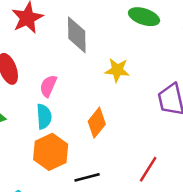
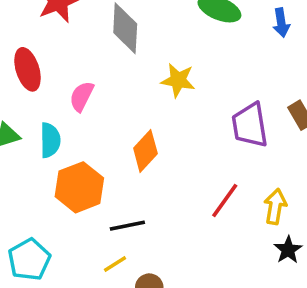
cyan semicircle: (44, 117) -> (50, 140), moved
red line: (148, 169) -> (225, 201), moved

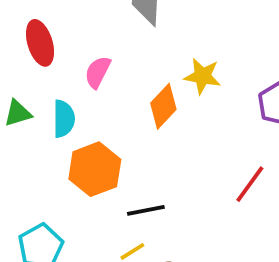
yellow star: (178, 80) -> (203, 76), moved
orange diamond: (145, 151) -> (163, 106), moved

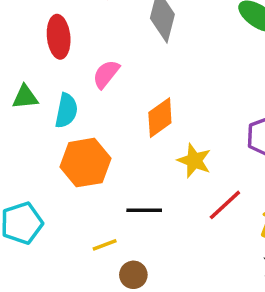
yellow star: (203, 76) -> (194, 161), moved
black line: (146, 210) -> (144, 210), moved

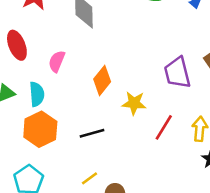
orange hexagon: (85, 163) -> (40, 129), moved
black line: (144, 210) -> (92, 133), moved

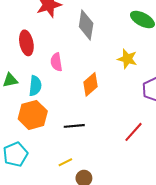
pink semicircle: (57, 61) -> (56, 62), turned -42
yellow star: (134, 103) -> (127, 59), moved

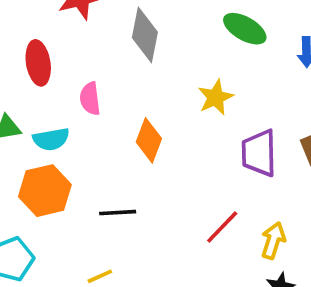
yellow star: (127, 59) -> (216, 97), turned 30
orange diamond: (90, 84) -> (149, 140), turned -30
cyan semicircle: (35, 86) -> (51, 139), turned 72

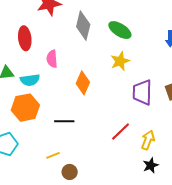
green ellipse: (245, 29) -> (120, 30), moved

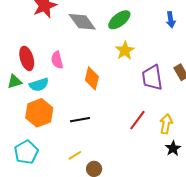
gray diamond: (83, 26) -> (82, 22), turned -40
green ellipse: (120, 30) -> (119, 20), turned -60
red ellipse: (25, 38) -> (27, 58), moved

